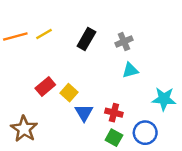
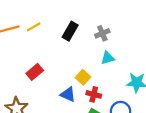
yellow square: (69, 93) -> (83, 77), moved
blue triangle: (84, 113) -> (68, 94), turned -35

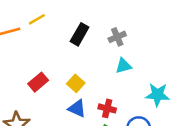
yellow line: (34, 27) -> (37, 19), moved
yellow square: (83, 77) -> (76, 83), moved

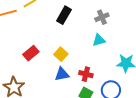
gray cross: (117, 37) -> (102, 17), moved
blue triangle: (77, 108) -> (62, 74), turned -35

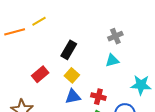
black rectangle: (64, 15) -> (69, 50), moved

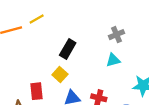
red rectangle: (40, 74) -> (37, 91), moved, turned -56
yellow square: (72, 75) -> (60, 75), moved

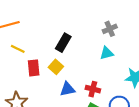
yellow line: (37, 19) -> (18, 49), moved, turned 56
red rectangle: (37, 91) -> (34, 68), moved

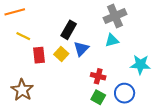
gray cross: (110, 29) -> (115, 16), size x1.5
blue triangle: (67, 89) -> (81, 49), moved, turned -35

